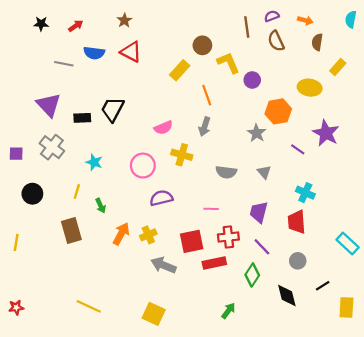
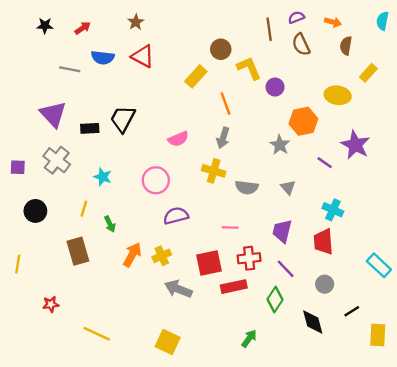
yellow cross: (182, 155) -> (214, 171), moved
red star: (16, 307) -> (51, 304), moved

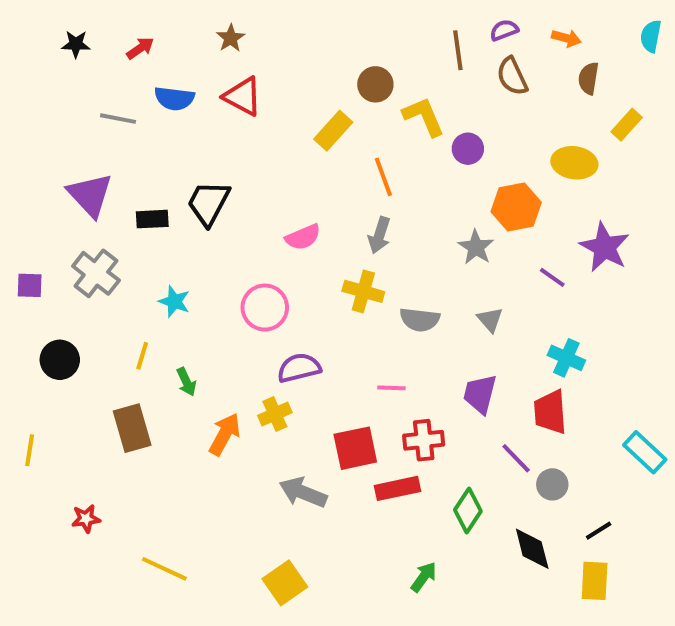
yellow cross: (162, 256) -> (275, 414), moved
purple line: (286, 269) -> (516, 458), moved
yellow rectangle: (378, 335) -> (595, 581), moved
yellow square: (168, 342) -> (285, 583), turned 30

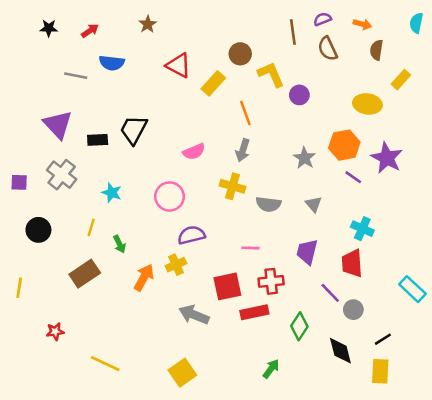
red triangle: (243, 96) -> (179, 65), moved
orange hexagon: (516, 207) -> (344, 145), moved
brown rectangle: (132, 428) -> (85, 274), turned 72

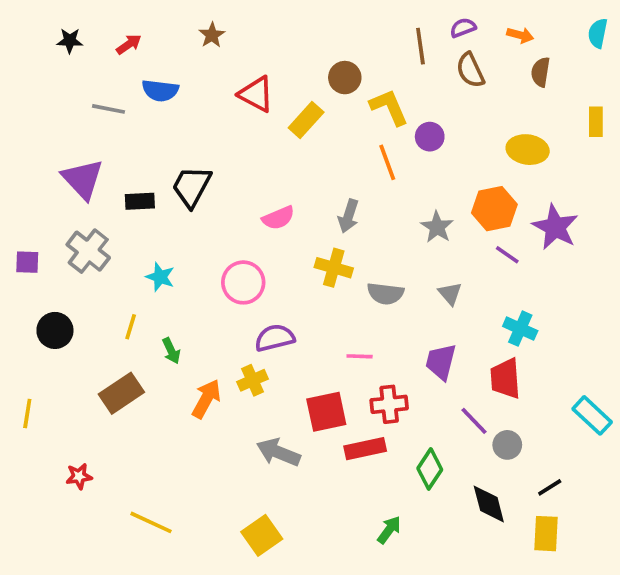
yellow rectangle: (401, 80) -> (596, 122), moved, turned -42
orange line: (245, 113) -> (387, 162), moved

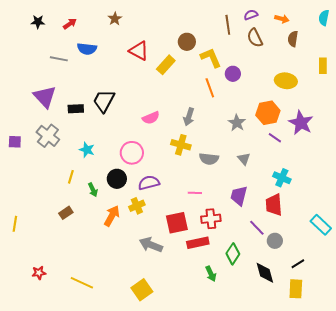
black circle: (55, 330) -> (117, 179), moved
brown rectangle: (121, 393) -> (66, 213), size x0.6
red star: (79, 476) -> (39, 273), moved
green arrow: (389, 530) -> (211, 274), moved, turned 119

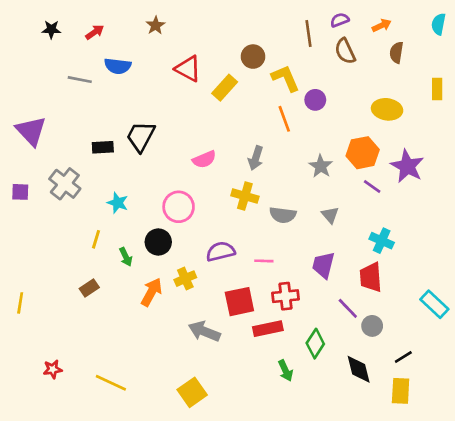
orange arrow: (282, 19) -> (382, 25), turned -40
purple triangle: (45, 97) -> (31, 131), moved
purple semicircle: (149, 183) -> (221, 251), moved

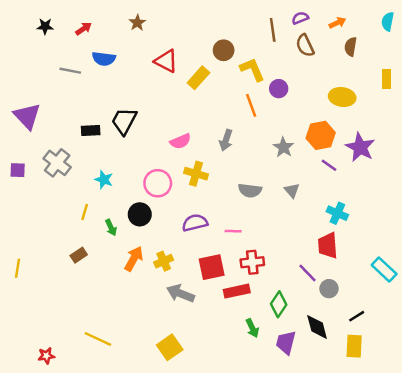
yellow cross: (245, 196) -> (196, 174), moved
purple trapezoid: (323, 265) -> (286, 343), moved
yellow cross: (185, 279) -> (164, 261), moved
red star: (53, 369) -> (46, 356), moved

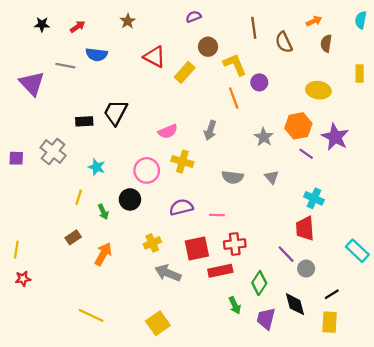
purple semicircle: (300, 18) -> (194, 17), moved
purple triangle: (27, 116) -> (32, 84), moved
orange arrow: (134, 259) -> (103, 254), moved
red star: (46, 356) -> (23, 279), moved

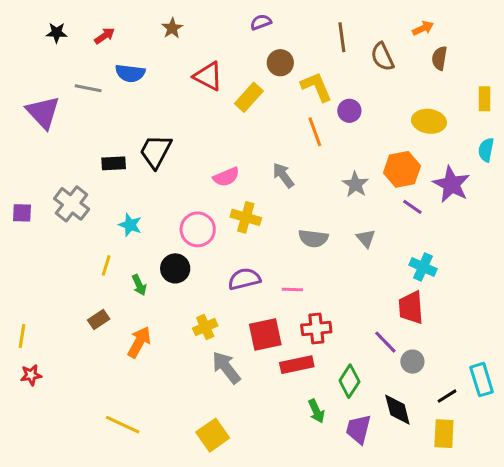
cyan semicircle: (361, 20) -> (486, 150), moved
gray arrow: (210, 130) -> (283, 175), turned 126
cyan rectangle: (357, 251) -> (482, 380), moved, turned 30
gray arrow: (168, 273) -> (226, 368), turned 30

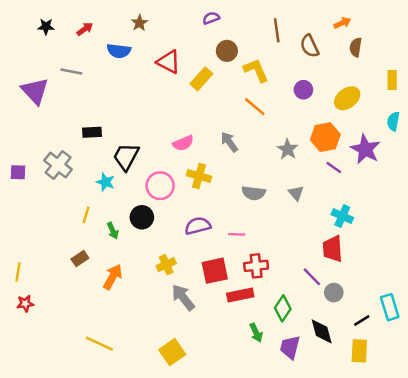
blue semicircle: (130, 73) -> (119, 51), moved
purple circle: (349, 111) -> (303, 90), moved
yellow ellipse: (429, 121) -> (347, 98), turned -45
orange line: (315, 132) -> (255, 107), turned -30
black trapezoid: (156, 151) -> (126, 157), moved

